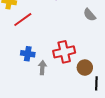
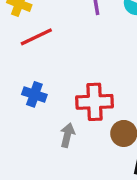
gray arrow: (42, 68) -> (67, 135), moved

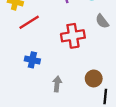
red cross: (95, 102) -> (73, 36), moved

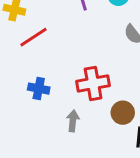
red cross: (73, 36) -> (93, 83), moved

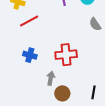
brown circle: (123, 113) -> (62, 93), moved

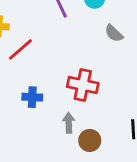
red cross: (66, 55) -> (83, 85), turned 30

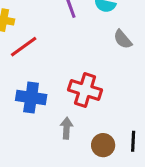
blue cross: (32, 97) -> (31, 98), size x1.4
brown circle: (90, 140) -> (103, 145), moved

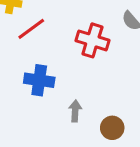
red cross: (85, 90) -> (92, 40), moved

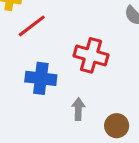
red cross: (92, 40) -> (91, 55), moved

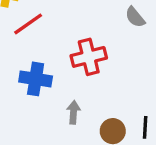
red cross: (91, 55) -> (89, 57), turned -32

